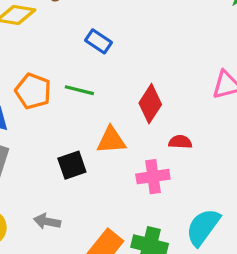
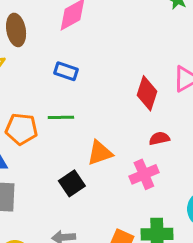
red diamond: (150, 104) -> (147, 93), moved

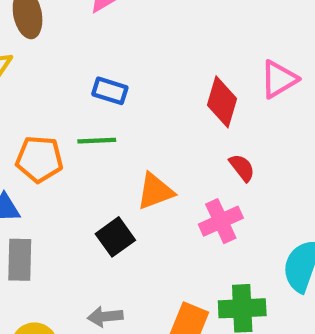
blue rectangle: (66, 71) -> (110, 91), moved
red semicircle: (159, 138) -> (242, 168), turned 66

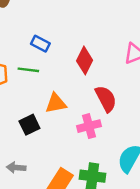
red diamond: (222, 102) -> (85, 60), moved
red semicircle: (242, 168) -> (106, 99), size x1.6

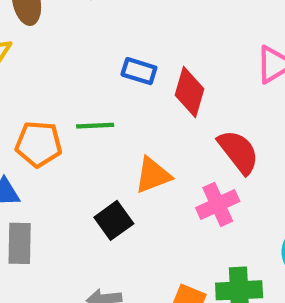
blue rectangle: (40, 44) -> (139, 71), moved

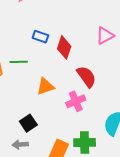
black square: (114, 220) -> (28, 123), moved

